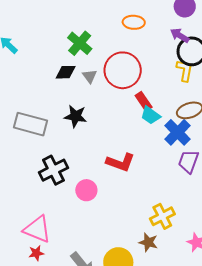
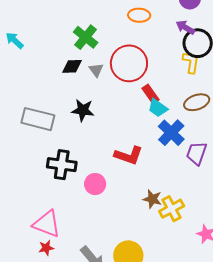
blue cross: (178, 132) -> (171, 133), moved
black cross: (53, 170) -> (62, 165), turned 36
brown star: (148, 242) -> (152, 199), moved

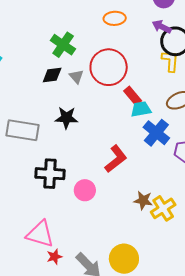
cyan trapezoid: (158, 108) -> (141, 109), turned 140
red L-shape: (129, 155) -> (116, 159), turned -52
red star: (46, 248) -> (54, 257), moved

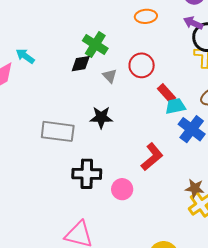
red circle: (109, 67) -> (142, 65), size x0.7
black diamond: (52, 75) -> (81, 64), moved
brown star: (143, 200) -> (195, 188), moved

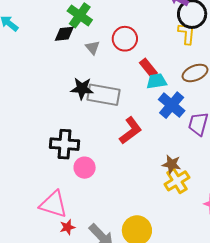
gray rectangle: (58, 131) -> (103, 95), moved
pink circle: (122, 189) -> (85, 168), moved

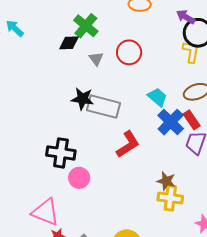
red rectangle: (148, 68) -> (192, 120), moved
cyan trapezoid: (157, 81) -> (157, 97), turned 45
yellow cross: (177, 181) -> (170, 198), turned 35

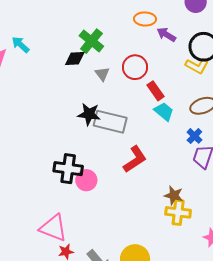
purple arrow: (186, 17) -> (166, 35), moved
yellow L-shape: (191, 52) -> (197, 66), turned 110
red rectangle: (192, 120) -> (155, 91), moved
blue cross: (171, 122) -> (194, 136), moved, size x0.6
pink circle: (79, 178) -> (86, 180), moved

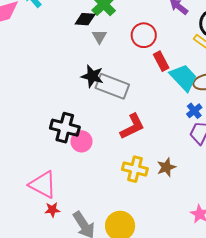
gray triangle: (102, 74) -> (99, 37), moved
cyan trapezoid: (164, 112) -> (184, 78), moved, size x1.4
brown star: (174, 195) -> (166, 167), turned 30
yellow cross: (178, 212) -> (135, 169), moved

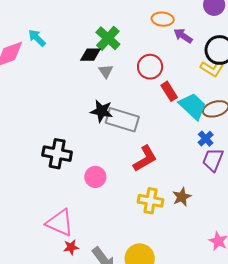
black cross: (65, 128) -> (57, 154), moved

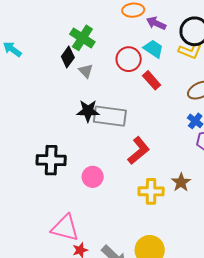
black diamond: (90, 55) -> (68, 57), turned -45
cyan trapezoid: (193, 106) -> (153, 49), moved, size x0.7

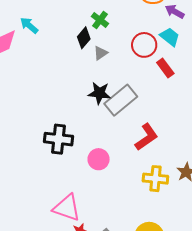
green cross: (82, 38) -> (100, 20), size x0.7
gray triangle: (86, 71) -> (101, 53), turned 35
gray rectangle: (110, 116) -> (121, 100), turned -52

